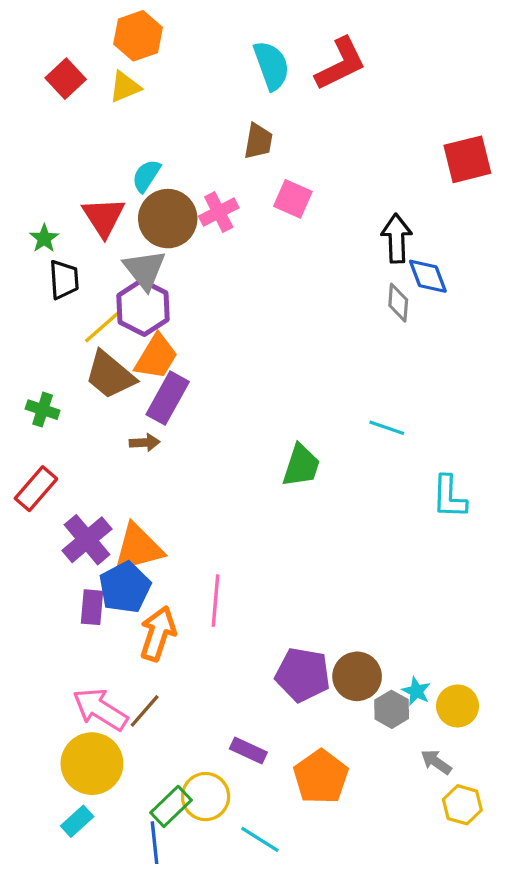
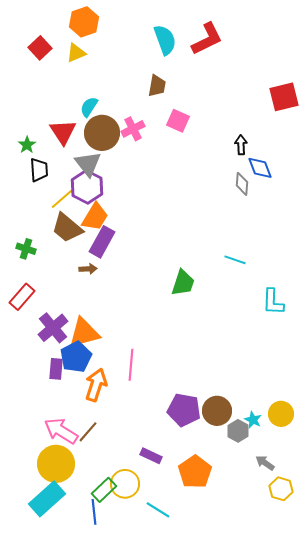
black arrow: (397, 238) -> (241, 145), size x0.7
yellow circle: (458, 706) -> (281, 414), moved
cyan rectangle: (77, 821) -> (47, 499), size x1.8

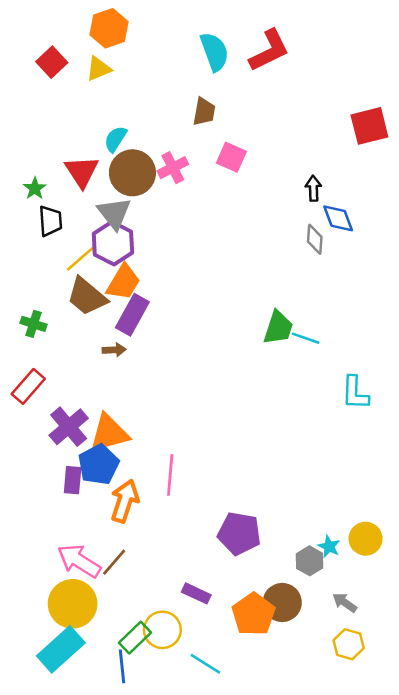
green trapezoid: (183, 283) -> (278, 328), moved
brown circle: (217, 411) -> (282, 603), moved
yellow hexagon: (281, 489) -> (349, 644), moved

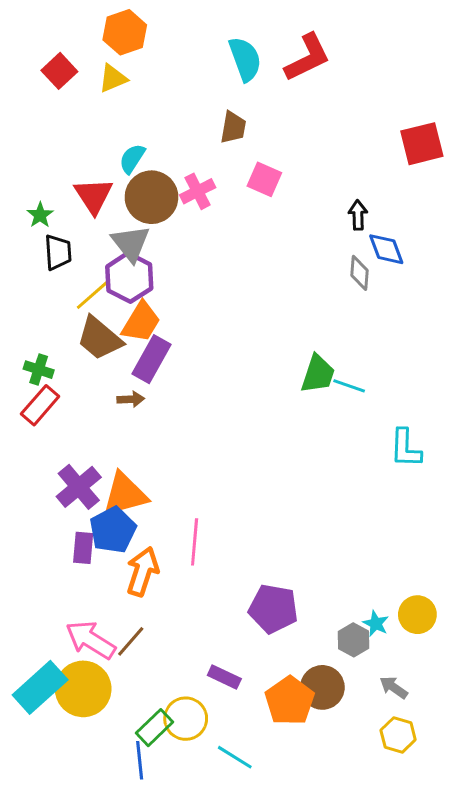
red rectangle: (28, 386) -> (40, 405), moved
cyan rectangle: (61, 649) -> (40, 687), moved

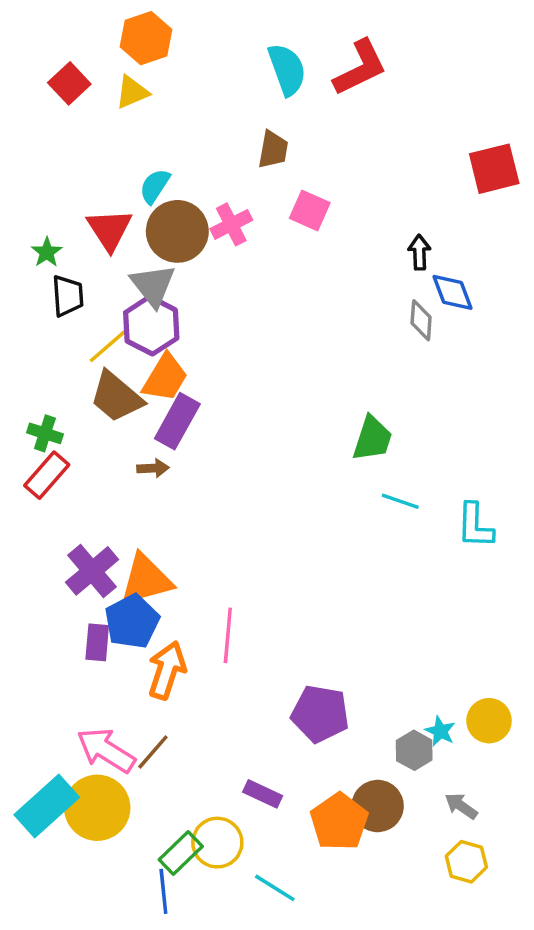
cyan line: (349, 386) -> (400, 501), moved

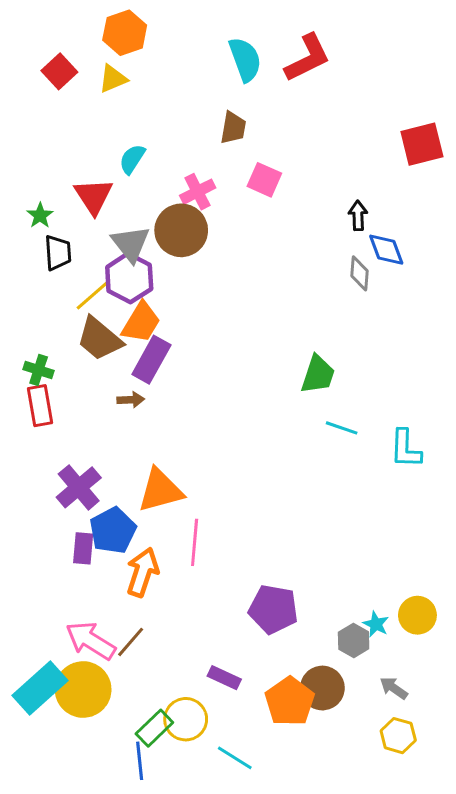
brown circle: (177, 231) -> (181, 230), moved
red rectangle: (47, 475) -> (40, 406), turned -51
orange triangle: (146, 580) -> (160, 490), moved

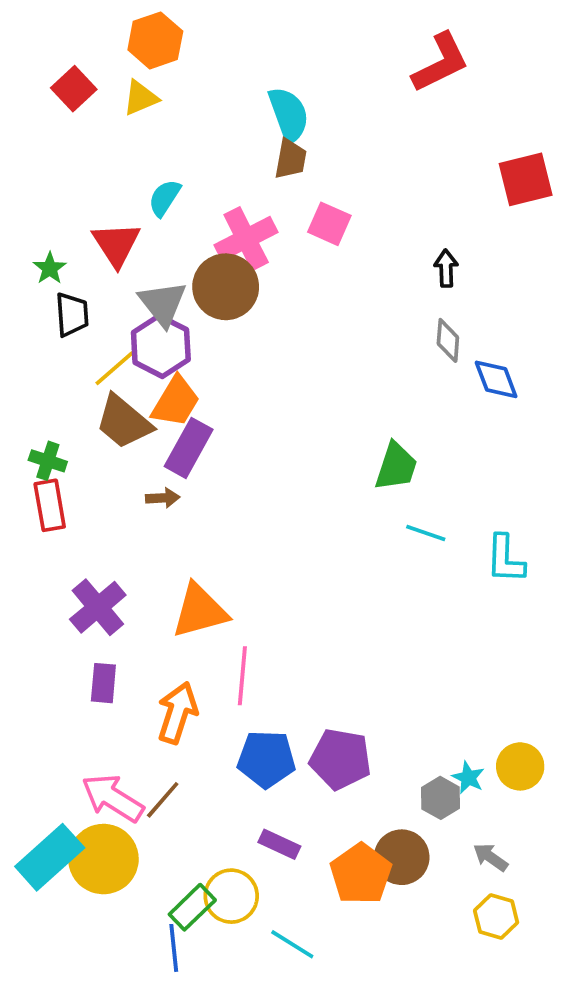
red L-shape: (308, 58) -> (441, 63), moved
cyan semicircle: (245, 59) -> (289, 115), moved
pink cross: (198, 192) -> (246, 239), size x1.4
blue diamond: (386, 250) -> (496, 379), moved
blue pentagon: (113, 531) -> (266, 759), moved, turned 30

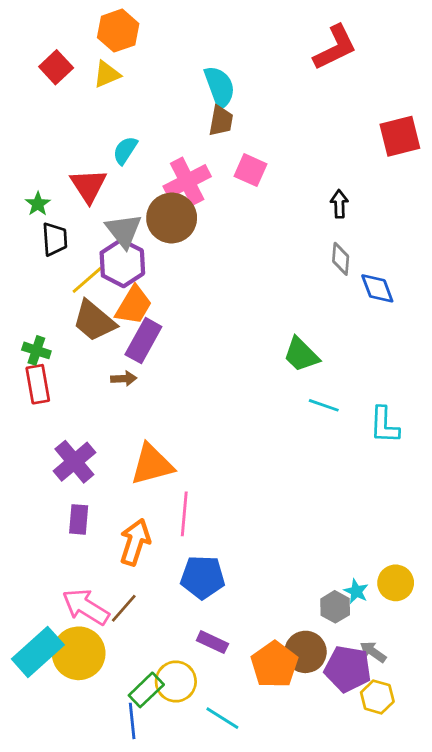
green trapezoid: (396, 466) -> (301, 355), turned 117
purple pentagon: (340, 759) -> (348, 669), moved

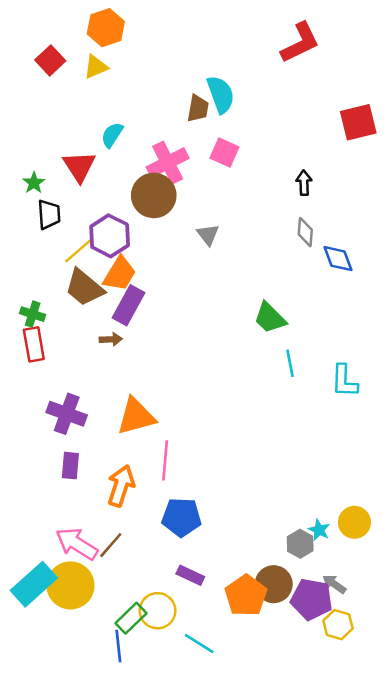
cyan semicircle: (220, 87) -> (221, 94), moved
gray triangle: (124, 231) -> (208, 235), moved, size x0.7
cyan line: (324, 405) -> (290, 363), turned 60
purple cross: (74, 462) -> (67, 414), turned -30

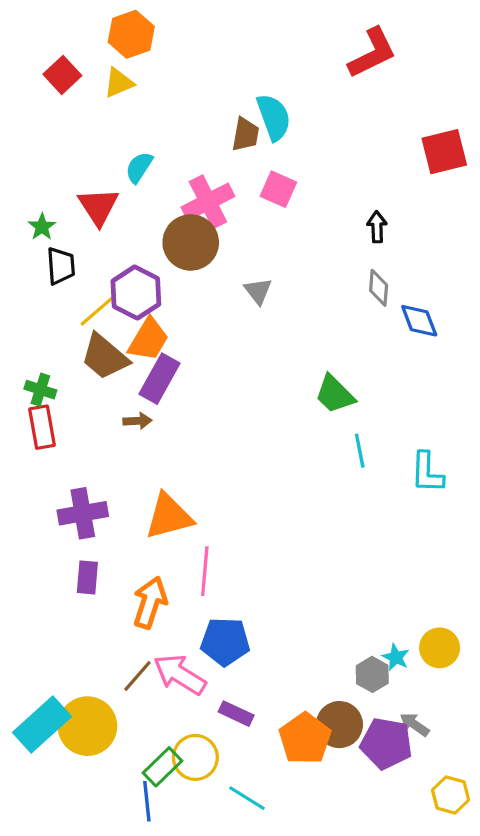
purple cross: (67, 414) -> (83, 513), turned -30
pink arrow: (77, 544) -> (180, 674), moved
yellow hexagon: (338, 625) -> (451, 795), moved

